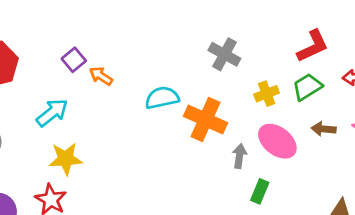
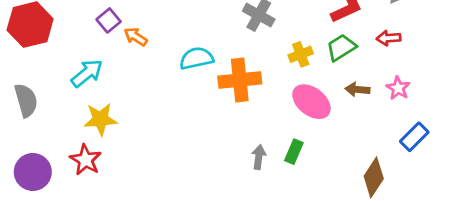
orange cross: (205, 119) -> (240, 80), turned -30
gray arrow: (239, 156) -> (259, 157), moved

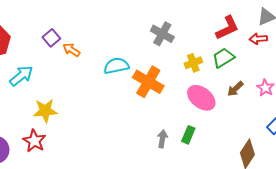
red arrow: (389, 38) -> (258, 39), moved
cyan arrow: (87, 73) -> (21, 76), moved
orange cross: (240, 80) -> (148, 82), turned 36
brown arrow: (357, 89) -> (235, 89), turned -48

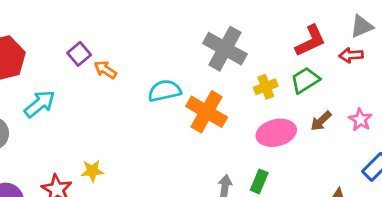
gray cross: (162, 34) -> (225, 49), size x1.4
pink ellipse: (201, 98) -> (276, 133), turned -52
yellow star: (45, 111) -> (92, 171), moved, size x0.7

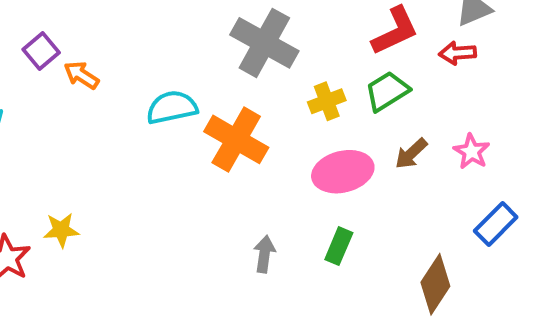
green rectangle: (259, 181) -> (339, 246), moved

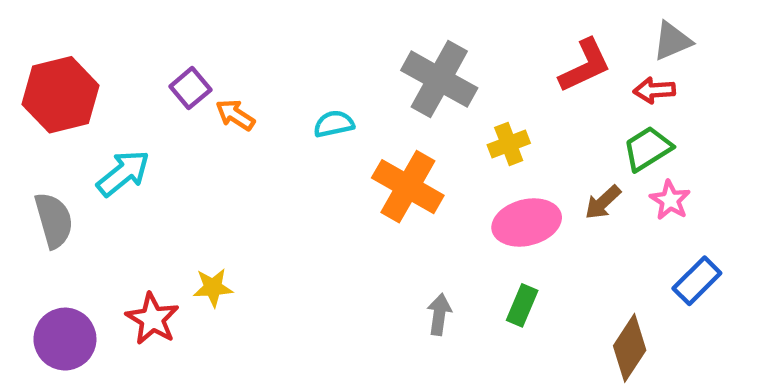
green trapezoid: (387, 91) -> (648, 149), moved
cyan semicircle: (172, 107) -> (334, 124), moved, size x0.7

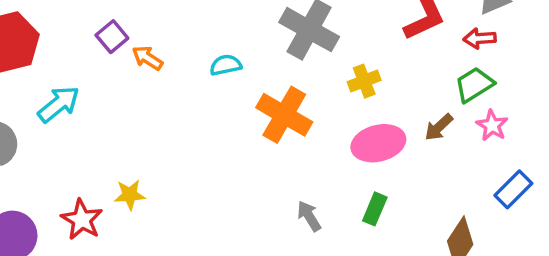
gray arrow: (439, 314) -> (309, 216), turned -40

